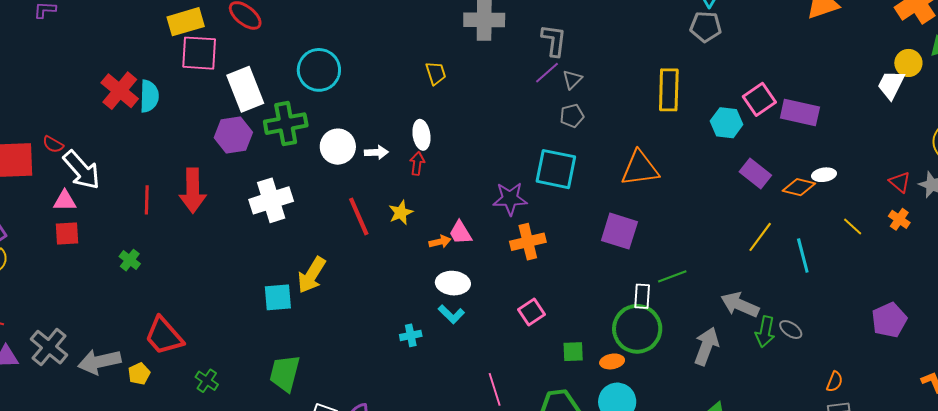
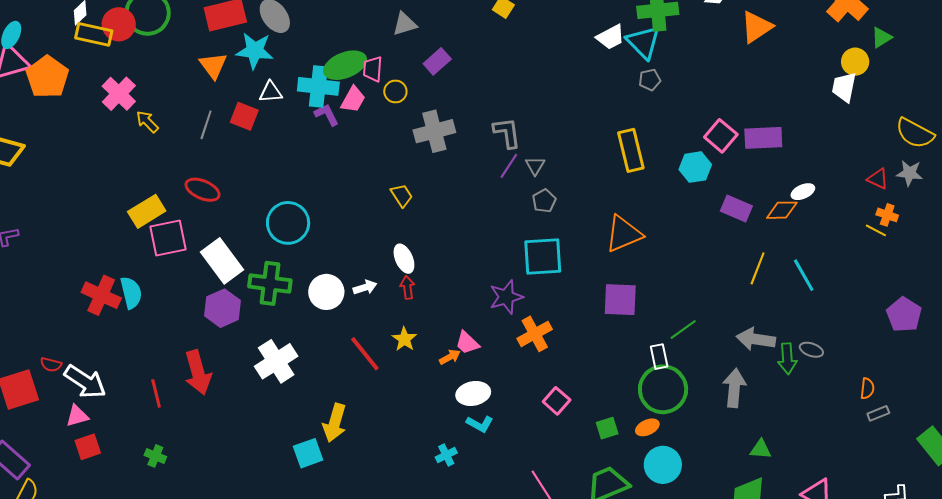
gray pentagon: (706, 27) -> (650, 80), size x0.7
green cross: (286, 124) -> (270, 283), turned 33
yellow line: (853, 227) -> (876, 230), moved

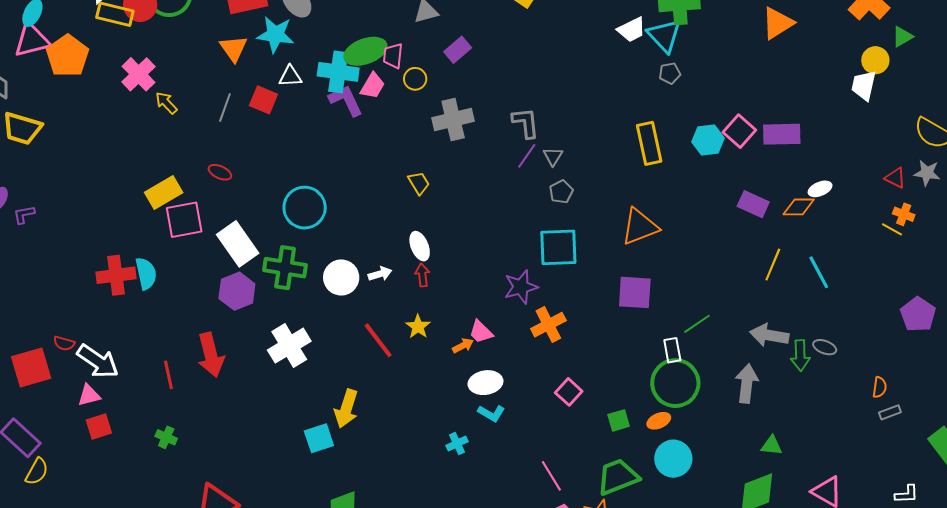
purple L-shape: (327, 115) -> (346, 100), size x1.4
cyan hexagon: (695, 167) -> (708, 140), moved
red ellipse: (203, 190) -> (220, 172), size x0.7
red cross: (101, 295) -> (116, 275), turned -33

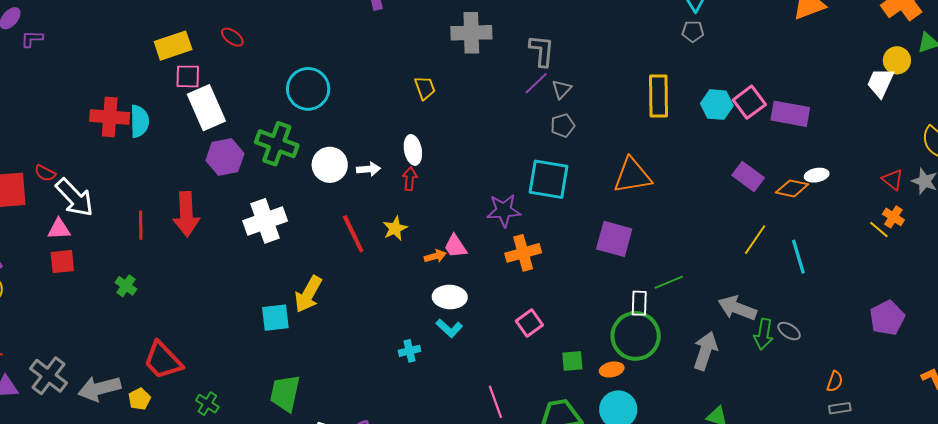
pink square: (184, 220) -> (188, 76), size x0.7
white rectangle: (238, 244) -> (206, 108), moved

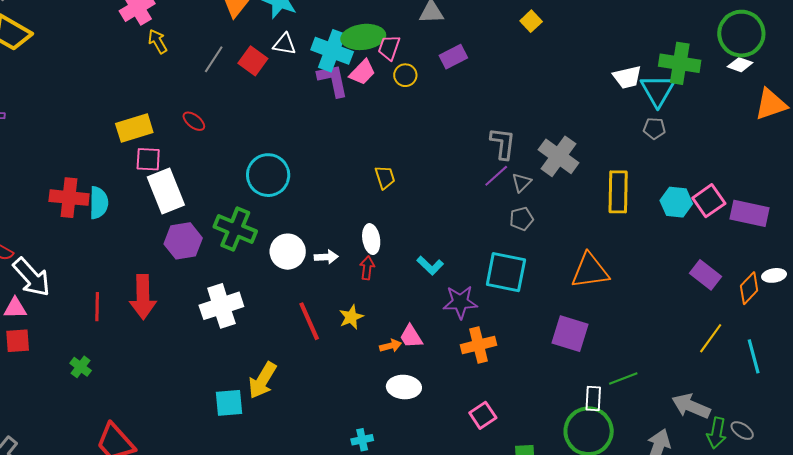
gray cross: (471, 33) -> (559, 156), moved, turned 36
orange diamond: (792, 188) -> (749, 288), turned -60
cyan L-shape: (449, 328) -> (430, 265), moved

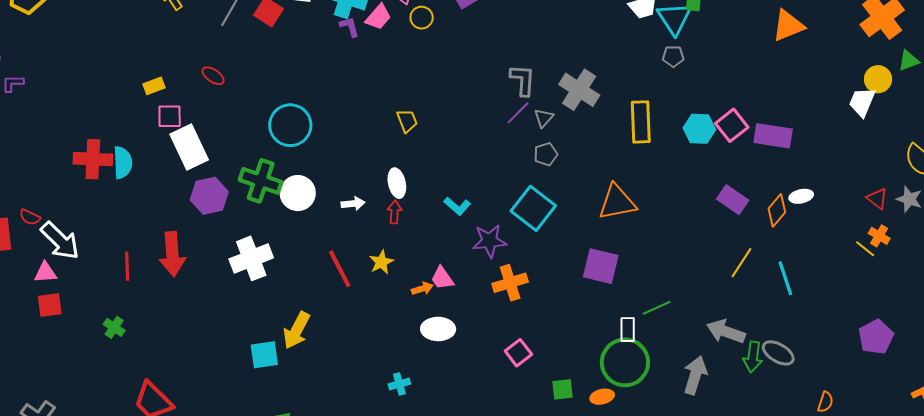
purple L-shape: (333, 80) -> (350, 27), size x0.6
yellow rectangle: (134, 128) -> (154, 86), size x0.6
white circle: (288, 252) -> (298, 193), moved
cyan square: (506, 272) -> (533, 208), turned 30
gray ellipse: (742, 431) -> (778, 353), size x1.4

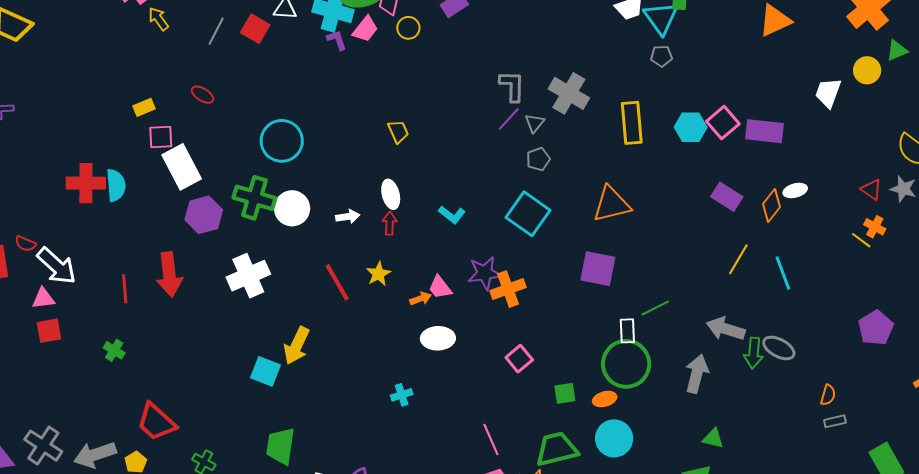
white trapezoid: (862, 102) -> (828, 93), moved
purple star: (489, 241) -> (485, 273), moved
cyan square: (264, 355) -> (265, 371), turned 32

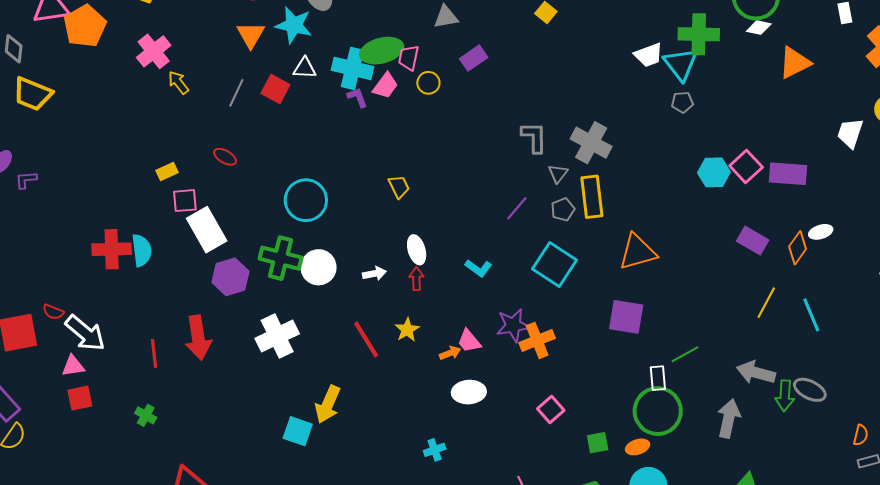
purple line: (509, 119) -> (517, 208), moved
yellow rectangle: (632, 123) -> (592, 197), moved
yellow trapezoid: (398, 132) -> (399, 187), moved

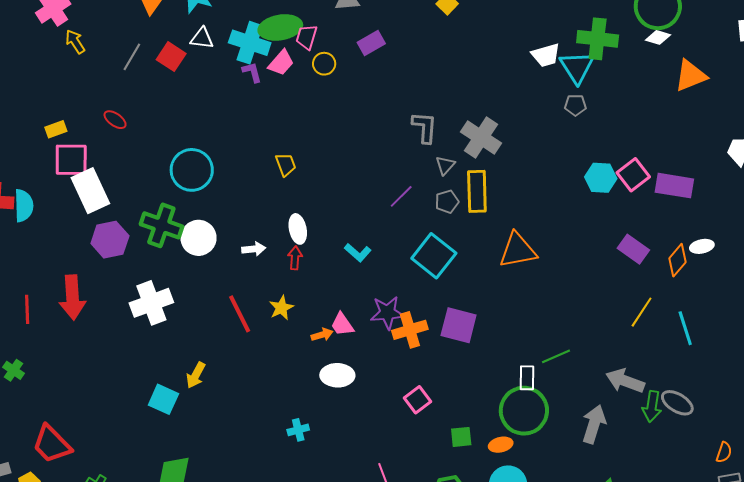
pink square: (185, 201) -> (71, 160), size x1.4
purple square: (626, 317) -> (459, 325), moved
yellow arrow: (328, 404) -> (196, 375), size x0.7

